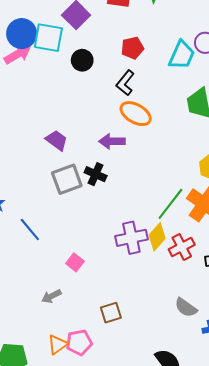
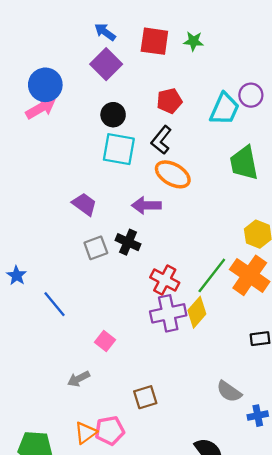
cyan square: (48, 38) -> (119, 149), moved
gray square: (67, 179) -> (96, 248), size x0.7
red cross: (182, 247) -> (165, 280), moved, turned -35

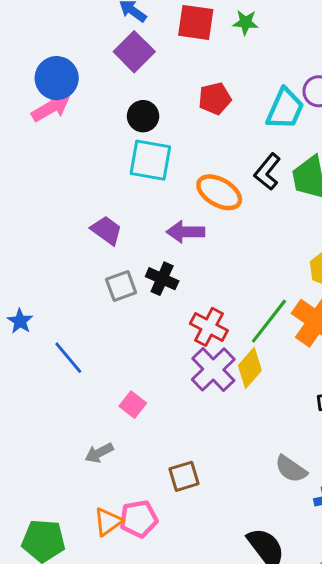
black L-shape: (161, 140) -> (267, 172), moved
purple cross: (168, 313) -> (213, 369), turned -32

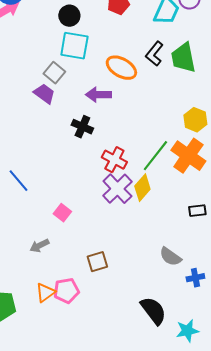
gray square: (121, 286) -> (54, 73), moved, turned -30

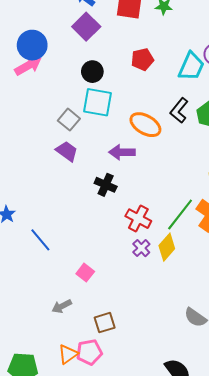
gray square: (54, 73) -> (69, 120), moved
purple cross: (117, 189) -> (141, 248), size x0.6
brown square: (97, 262) -> (105, 323), moved

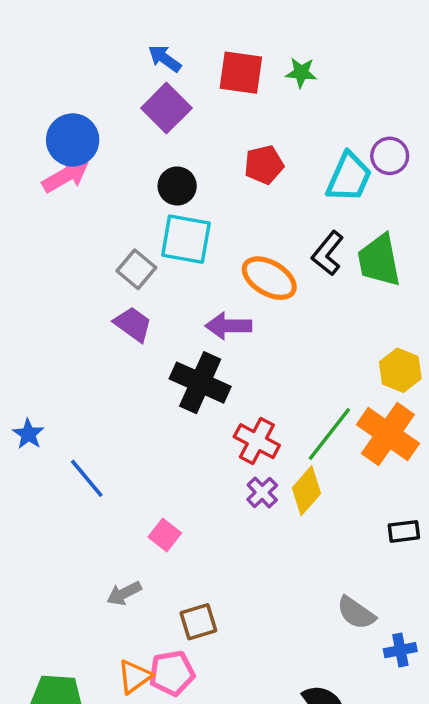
black cross: (106, 185) -> (200, 383), size x1.5

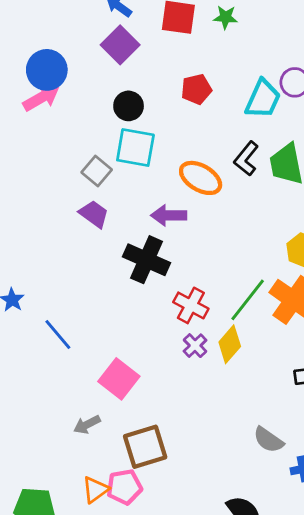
pink square: (165, 535) -> (119, 379), size x1.6
brown square: (198, 622) -> (145, 447), size x1.5

